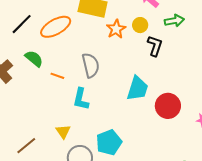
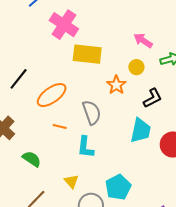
orange ellipse: (56, 27) -> (52, 95), moved
orange star: (116, 29) -> (116, 85), moved
black L-shape: (155, 46) -> (153, 98), moved, turned 50
green semicircle: (34, 59) -> (32, 159), moved

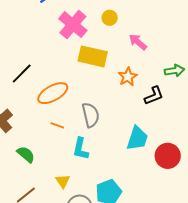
pink arrow: (143, 40) -> (138, 42), moved
yellow circle: (136, 67) -> (110, 18), moved
orange star: (116, 85) -> (128, 77), moved
black L-shape: (153, 98) -> (154, 96), moved

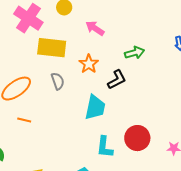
gray semicircle: (91, 115) -> (58, 81), moved, size x0.7
cyan trapezoid: (137, 138) -> (95, 107), moved
cyan L-shape: (81, 149) -> (105, 147), moved

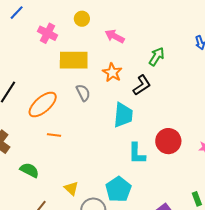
pink cross: (28, 18) -> (48, 33), size x0.7
green arrow: (135, 53) -> (157, 57), turned -36

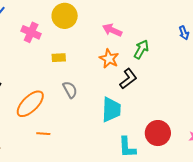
yellow circle: (82, 19) -> (65, 16), size x1.6
pink arrow: (115, 36) -> (112, 30), moved
yellow rectangle: (74, 60) -> (59, 58), size x0.5
orange star: (112, 72) -> (109, 59), moved

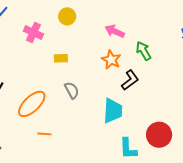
yellow circle: (65, 16) -> (67, 16), size x0.7
green arrow: (141, 49) -> (144, 51), turned -60

